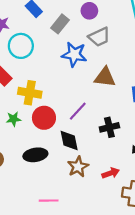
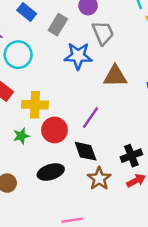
gray trapezoid: (99, 37) -> (103, 33), turned -80
black cross: (109, 127) -> (131, 156), moved

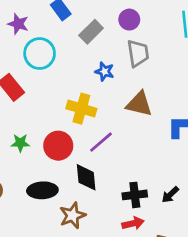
blue star: (78, 56) -> (105, 71), size x0.6
yellow cross: (35, 105) -> (81, 109), moved
brown star: (99, 179) -> (72, 215), moved

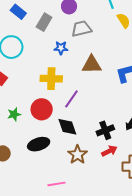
gray trapezoid: (138, 53) -> (81, 29), turned -80
brown star: (72, 215) -> (78, 155), moved

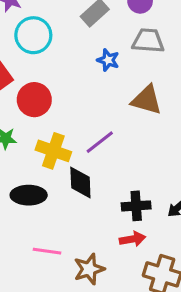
yellow cross: (51, 79) -> (53, 151), moved
red circle: (42, 109) -> (34, 100), moved
brown star: (78, 155) -> (89, 269), moved
pink line: (57, 184) -> (47, 251), moved

